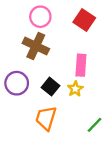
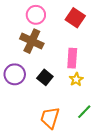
yellow star: (75, 89) -> (76, 79), moved
orange trapezoid: (46, 118) -> (50, 118), moved

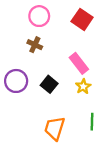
brown cross: (32, 41) -> (35, 45), size x0.6
pink rectangle: (72, 58) -> (79, 63), turned -42
green line: (84, 112) -> (92, 122), turned -42

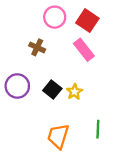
pink circle: (39, 16) -> (55, 17), moved
pink rectangle: (79, 63) -> (84, 50), moved
yellow star: (83, 86) -> (75, 92), moved

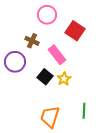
red square: (87, 21) -> (75, 31), moved
pink rectangle: (84, 50) -> (57, 55), moved
purple circle: (17, 86) -> (15, 62), moved

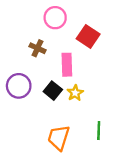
pink rectangle: (57, 55) -> (67, 65), turned 36
purple circle: (15, 62) -> (19, 86), moved

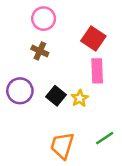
pink circle: (55, 18) -> (44, 19), moved
pink rectangle: (67, 65) -> (97, 71), moved
green line: (99, 131) -> (105, 138), turned 54

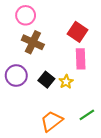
pink circle: (44, 19) -> (26, 15), moved
brown cross: (40, 51) -> (33, 42), size x1.5
orange trapezoid: (62, 146) -> (52, 121), turned 35

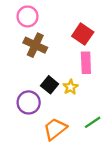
purple circle: (16, 76) -> (29, 102), moved

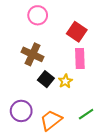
pink circle: (28, 16) -> (38, 15), moved
brown cross: (35, 45) -> (33, 54), moved
purple circle: (29, 102) -> (21, 111), moved

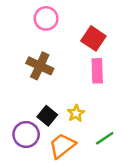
black square: (46, 79) -> (47, 116), moved
yellow star: (65, 81) -> (76, 113), moved

